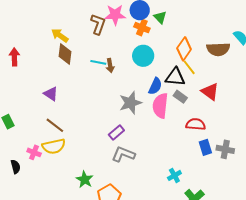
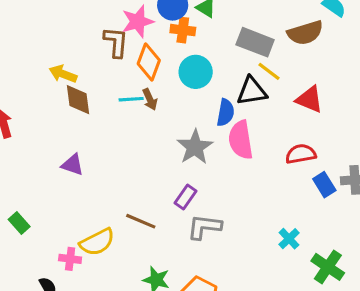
orange diamond: (184, 49) -> (149, 62), moved
gray rectangle: (180, 97) -> (255, 42), moved, size x1.6
brown line: (55, 125) -> (141, 221), moved

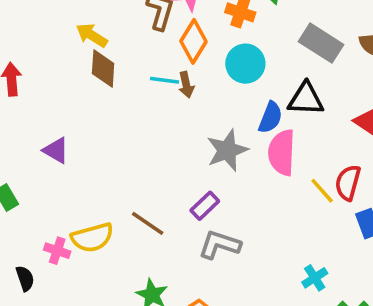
yellow line: (269, 71) -> (322, 191), moved
red semicircle: (301, 154) -> (348, 183), turned -76
purple triangle: (73, 165) -> (56, 150), moved

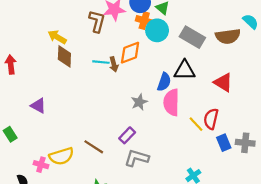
orange diamond: (193, 41) -> (130, 53), moved, turned 40
cyan circle: (245, 64) -> (157, 30), moved
gray star: (227, 150) -> (139, 102), size x0.7

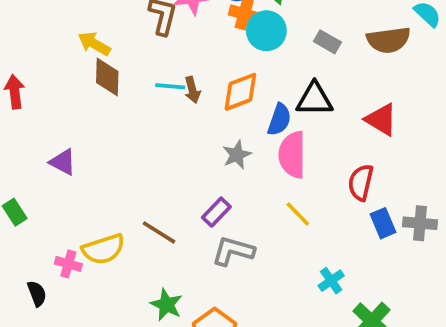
gray rectangle: (192, 37) -> (327, 42), size x0.6
orange diamond: (130, 53) -> (240, 92), moved
yellow line: (196, 124) -> (298, 214), moved

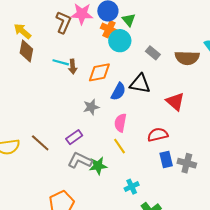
pink semicircle: (292, 155) -> (120, 123), moved, size x0.7
red semicircle: (361, 182) -> (158, 135), turned 54
green star: (166, 305) -> (98, 166), moved, turned 30

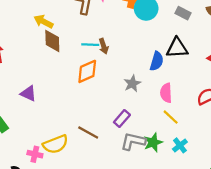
orange diamond: (99, 72) -> (87, 71), moved
cyan cross: (132, 187) -> (180, 145), moved

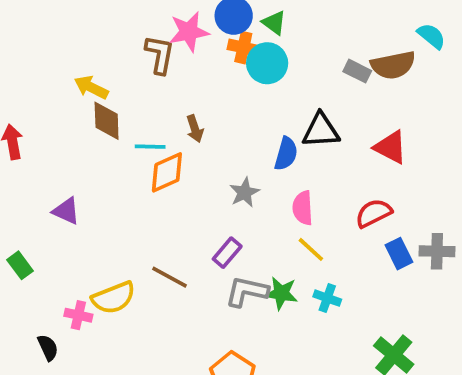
gray rectangle: (183, 13) -> (357, 71), moved
cyan line: (90, 45) -> (150, 147), moved
green star: (153, 142) -> (281, 293), turned 30
cyan cross: (180, 145) -> (327, 298), turned -32

